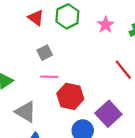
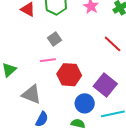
gray square: (45, 53) -> (54, 39), moved

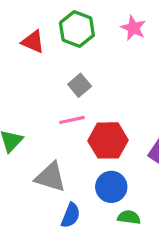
blue circle: (85, 103) -> (111, 187), moved

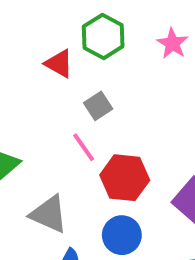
red triangle: (33, 42) -> (59, 64), moved
pink line: (72, 120) -> (84, 147), turned 60

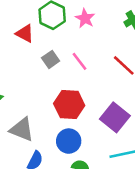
pink star: (172, 43) -> (85, 18), moved
pink line: (84, 147) -> (80, 61), moved

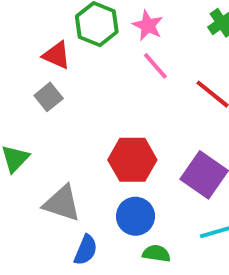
gray square: (51, 59) -> (49, 97), moved
pink line: (80, 61) -> (155, 66), moved

